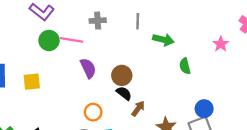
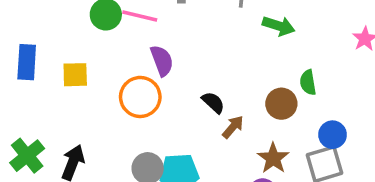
green semicircle: (185, 66) -> (308, 82), moved
brown circle: (122, 75) -> (281, 104), moved
orange circle: (93, 112) -> (140, 97), moved, size x1.5

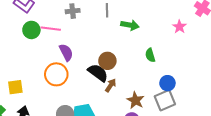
yellow square: (75, 75) -> (15, 87), moved
black semicircle: (213, 102) -> (98, 73), size x1.5
brown circle: (281, 104) -> (107, 61), moved

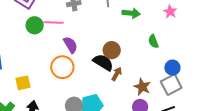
pink star: (179, 27) -> (170, 12), moved

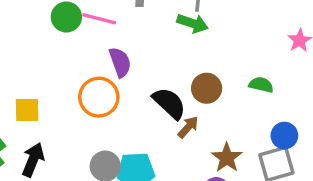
green arrow: (131, 13) -> (193, 23), moved
green semicircle: (153, 41) -> (261, 85), turned 112
brown circle: (112, 50) -> (207, 88), moved

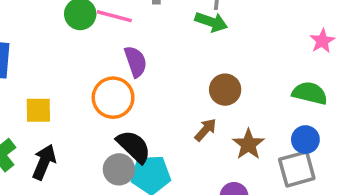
green semicircle: (261, 85) -> (310, 93), moved, size x1.4
black semicircle: (169, 103) -> (134, 147), moved
brown star: (227, 158) -> (248, 144), moved

